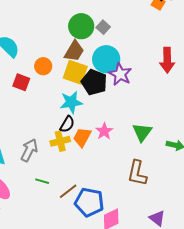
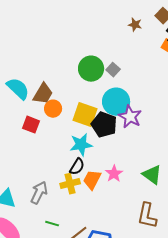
brown trapezoid: (74, 51) -> (43, 94), moved
green triangle: (142, 132) -> (152, 175), turned -30

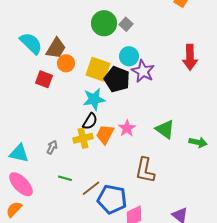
cyan circle: (116, 102) -> (129, 56), size x0.7
gray arrow: (39, 193) -> (52, 147), size x0.6
brown L-shape: (147, 216) -> (145, 170), moved

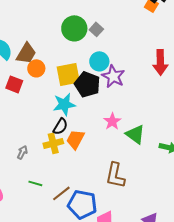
yellow square: (98, 69) -> (68, 74), turned -30
pink star: (127, 128) -> (112, 121), moved

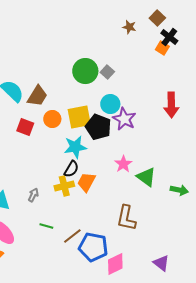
orange circle: (36, 68) -> (52, 119), moved

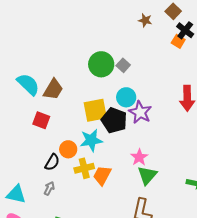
orange circle: (52, 119) -> (68, 149), moved
black semicircle: (71, 169) -> (52, 162), moved
green triangle: (146, 177) -> (147, 175), moved, turned 35
yellow cross: (64, 186) -> (84, 168), moved

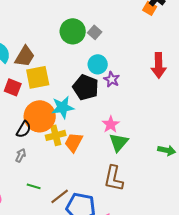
yellow square: (95, 110) -> (38, 77), moved
purple star: (140, 112) -> (112, 79), size x0.7
orange circle: (68, 149) -> (40, 116), size x1.8

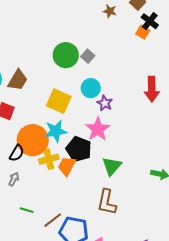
yellow square: (38, 77) -> (59, 101), moved, turned 35
black pentagon: (86, 87) -> (79, 149), moved
pink star: (111, 124) -> (98, 129), moved, size x1.4

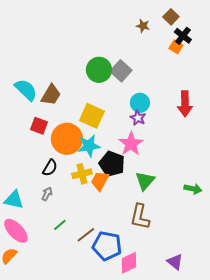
gray square: (88, 56) -> (121, 71), size x1.5
cyan circle: (91, 88) -> (140, 103), moved
orange circle: (33, 140) -> (67, 139), moved
green line: (27, 210) -> (60, 225), turned -56

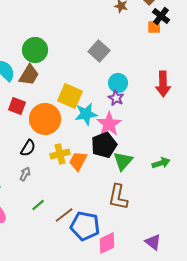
orange square: (176, 47) -> (154, 27), turned -32
green circle: (99, 70) -> (35, 50), moved
cyan star: (89, 146) -> (86, 114), moved
black pentagon: (112, 164) -> (104, 145), moved, turned 30
green arrow: (193, 189) -> (161, 163), moved, turned -30

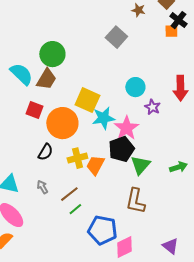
gray square: (99, 51) -> (116, 37), moved
purple star: (116, 98) -> (152, 107), moved
gray arrow: (25, 174) -> (42, 187), moved, turned -56
green line: (38, 205) -> (75, 209), moved
brown line: (64, 215) -> (69, 194), moved

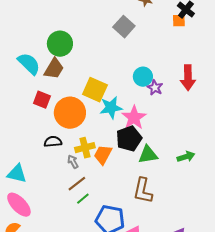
purple star: (152, 107) -> (155, 88), moved
black semicircle: (45, 152) -> (53, 142), turned -126
green triangle: (140, 165) -> (148, 155), turned 40
gray arrow: (42, 187) -> (73, 162), moved

